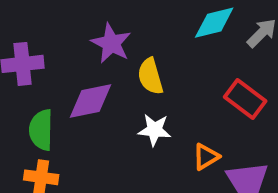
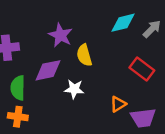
white star: (154, 130) -> (74, 89), moved

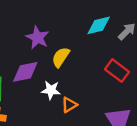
yellow semicircle: (84, 55) -> (61, 57), turned 50
orange triangle: (118, 104) -> (69, 105), moved

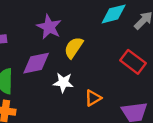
orange triangle: (69, 105) -> (93, 98), moved

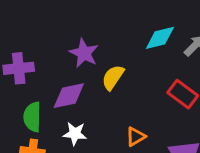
white star: (63, 82) -> (75, 134), moved

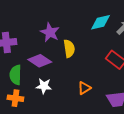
yellow semicircle: (113, 77) -> (69, 49), turned 138
purple diamond: (69, 96) -> (40, 61), turned 45

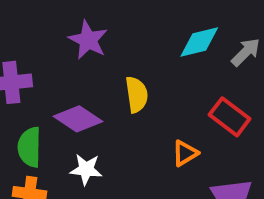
purple star: (50, 32) -> (88, 40), moved
orange triangle: (84, 88) -> (185, 153), moved

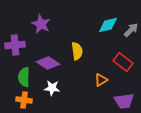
purple star: (88, 40) -> (41, 24), moved

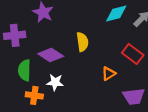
orange cross: (24, 100) -> (34, 95), moved

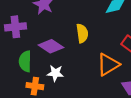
orange triangle: (109, 74) -> (108, 65), size x1.6

